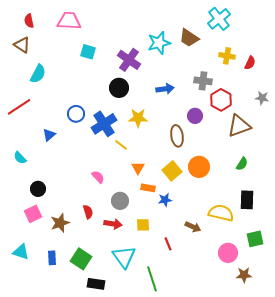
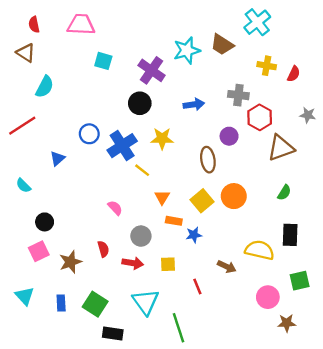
cyan triangle: (21, 252) -> (25, 296), turned 30

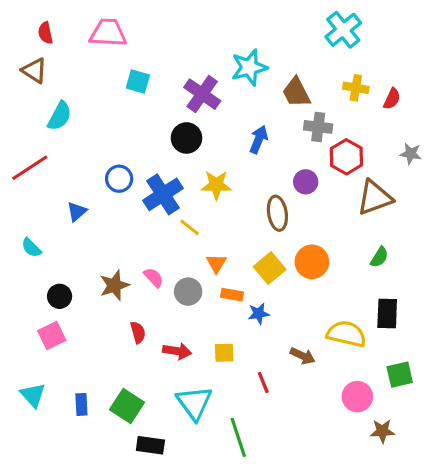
brown trapezoid: (222, 45) -> (296, 92), moved, turned 30
blue arrow: (194, 104) -> (259, 140), turned -60
gray circle: (141, 236) -> (188, 292), moved
brown star: (70, 262) -> (114, 285), moved

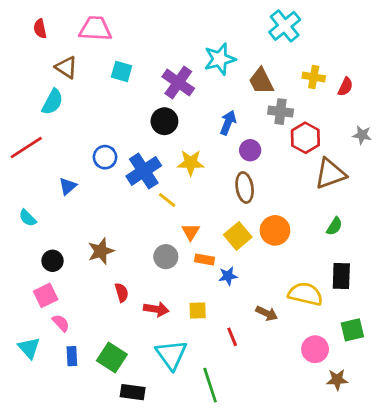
cyan cross: (343, 30) -> (285, 26), moved
brown triangle: (34, 71) -> (66, 67), moved
purple circle: (306, 182) -> (250, 150), moved
pink semicircle: (154, 277) -> (61, 323), moved

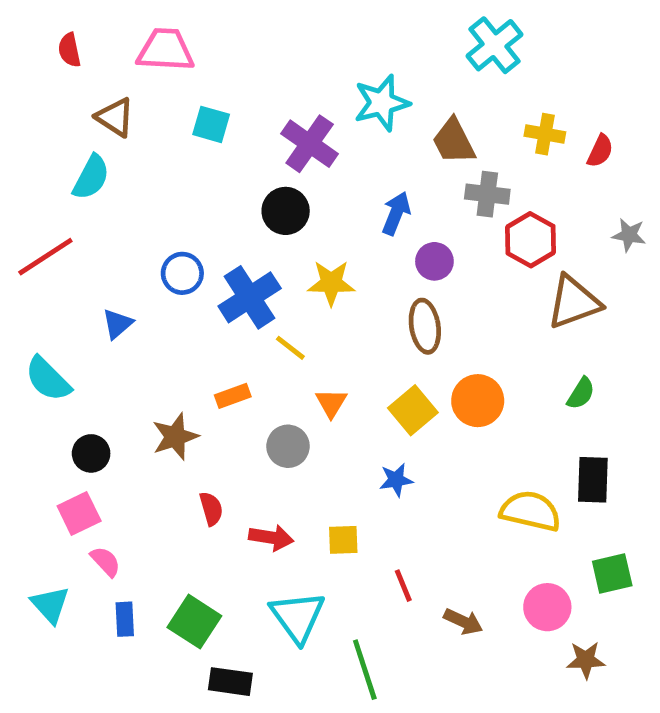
cyan semicircle: (28, 218) -> (48, 379), size x1.5
orange rectangle: (205, 259) -> (233, 396), moved, turned -30
brown arrow: (267, 313) -> (463, 622), moved

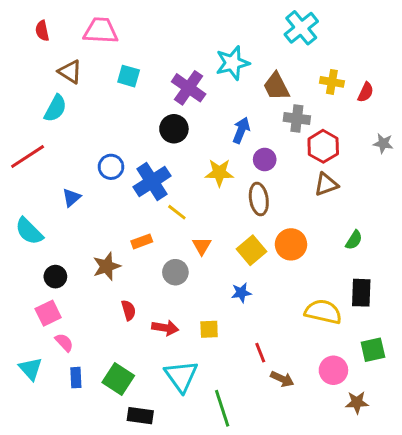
yellow star: (331, 283) -> (219, 173), moved
brown triangle: (574, 302) -> (326, 184), moved, size x0.7
red line: (403, 586) -> (260, 353), moved

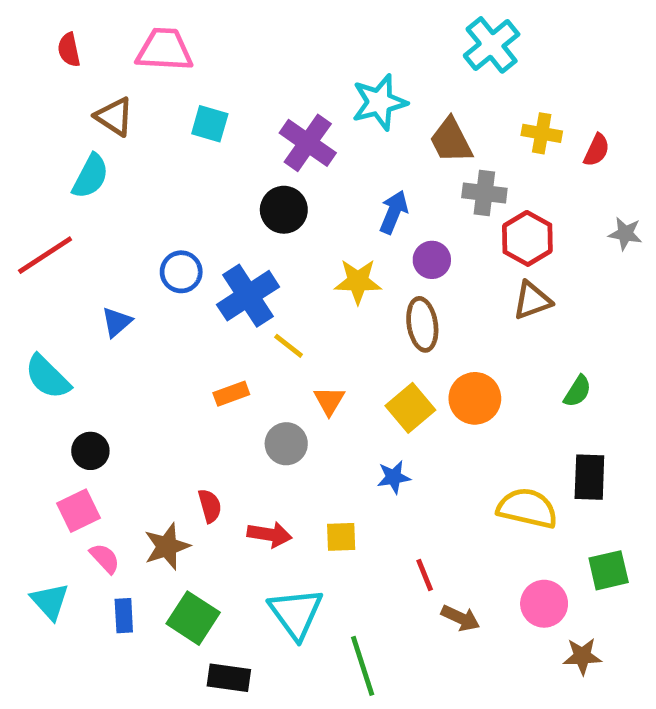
brown star: (107, 266) -> (167, 546), moved

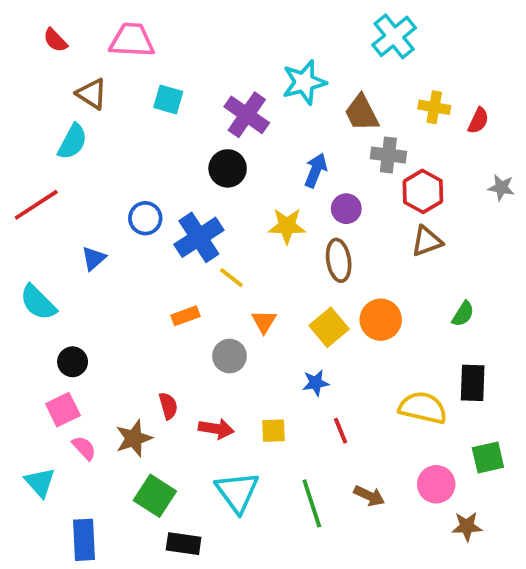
red semicircle: (69, 50) -> (55, 40), turned -32
red line: (425, 575) -> (341, 431), moved
blue rectangle: (124, 616) -> (84, 540), moved, size x1.5
green line: (363, 666) -> (312, 503), moved

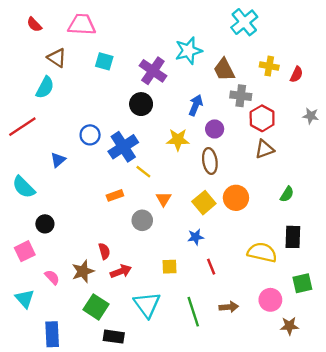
pink square: (63, 410) -> (25, 251), moved
red arrow: (216, 429) -> (121, 271), moved, turned -30
brown arrow: (369, 496) -> (229, 307), turned -30

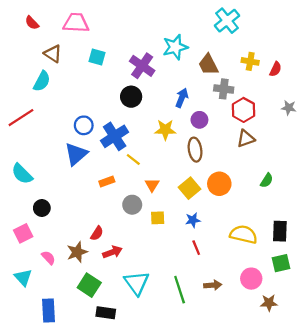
blue triangle: (58, 160) -> (76, 154), moved, size x1.6
blue star: (196, 237) -> (193, 220), moved
black rectangle: (293, 237) -> (280, 231), moved
red semicircle: (104, 251) -> (97, 233), turned 48
yellow square: (170, 267) -> (158, 218), moved

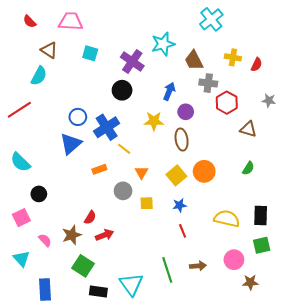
brown triangle: (246, 139) -> (248, 129), moved, turned 36
cyan triangle: (137, 283) -> (131, 284), moved

